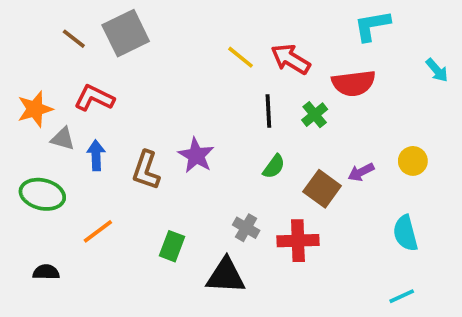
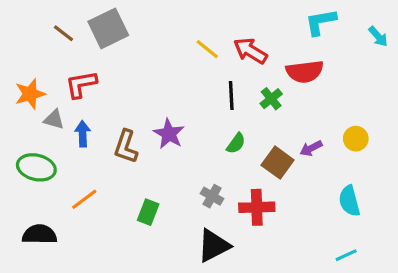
cyan arrow: (437, 70) -> (378, 36), moved
red L-shape: (94, 98) -> (81, 84), turned -36
black semicircle: (46, 272) -> (40, 234), size x1.5
black triangle: (226, 276) -> (214, 246), moved, turned -30

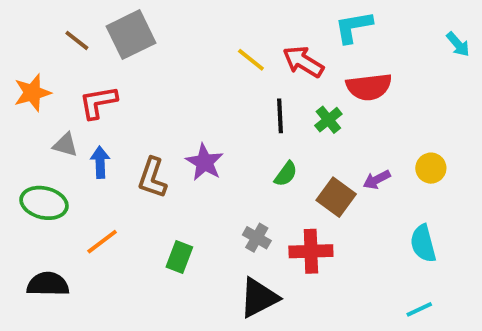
cyan L-shape: (321, 22) -> (354, 27), moved
orange star: (30, 94) -> (32, 93), moved

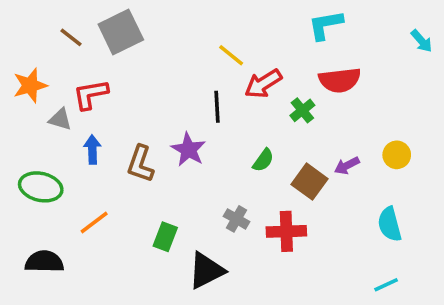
red arrow: (303, 62) -> (263, 84), moved, turned -63
black line: (280, 116) -> (217, 107), moved
gray triangle: (65, 145) -> (60, 119), moved
black triangle: (259, 298) -> (206, 271), moved

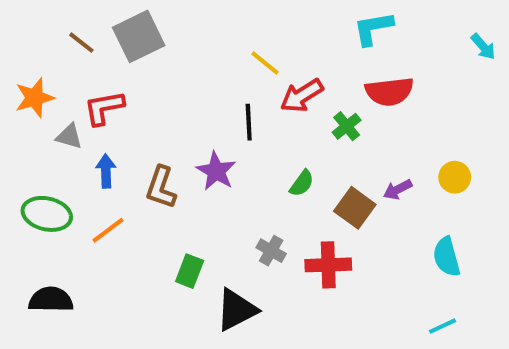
orange line: (94, 223) -> (108, 230), moved

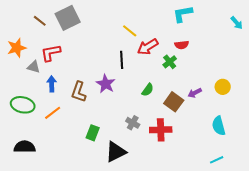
red semicircle: (389, 92) -> (182, 45), moved, size x0.6

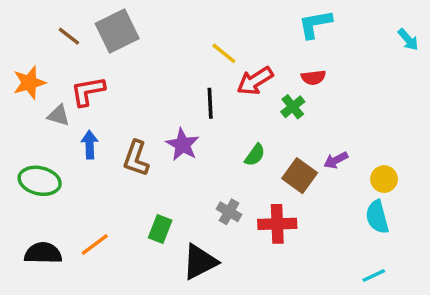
yellow circle: (223, 87) -> (384, 179), moved
orange line: (53, 113) -> (95, 245), moved

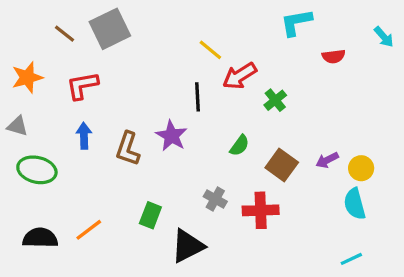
red semicircle: (313, 77) -> (334, 56), moved
gray triangle: (59, 115) -> (17, 126), moved
purple arrow: (336, 160) -> (327, 160), moved

